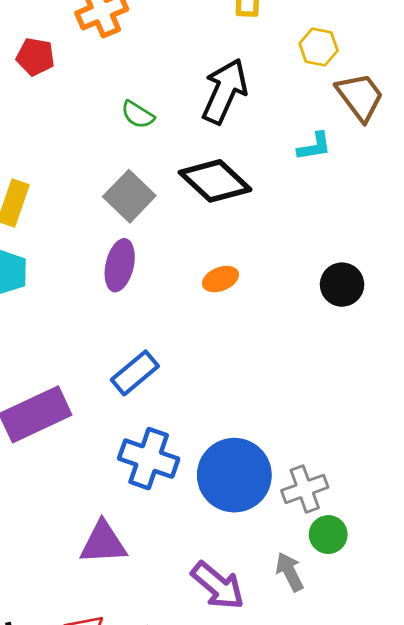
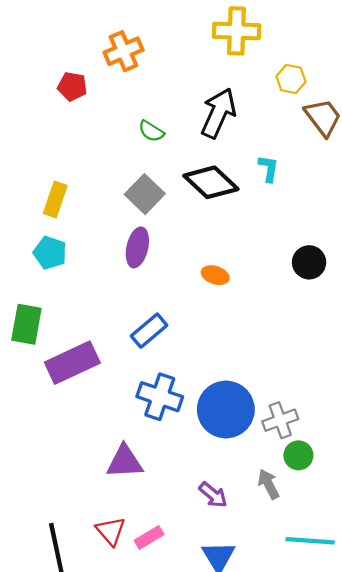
cyan L-shape: (314, 146) -> (269, 168), moved, turned -72
orange ellipse: (220, 279) -> (215, 275), moved, turned 40
purple arrow: (218, 586) -> (213, 495), size x0.7

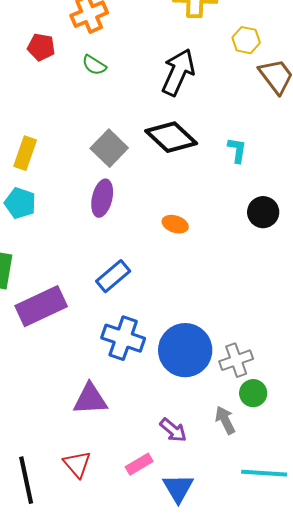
green semicircle: (151, 131) -> (94, 65), moved
cyan L-shape: (269, 168) -> (237, 150), moved
pink rectangle: (149, 537) -> (139, 464), moved

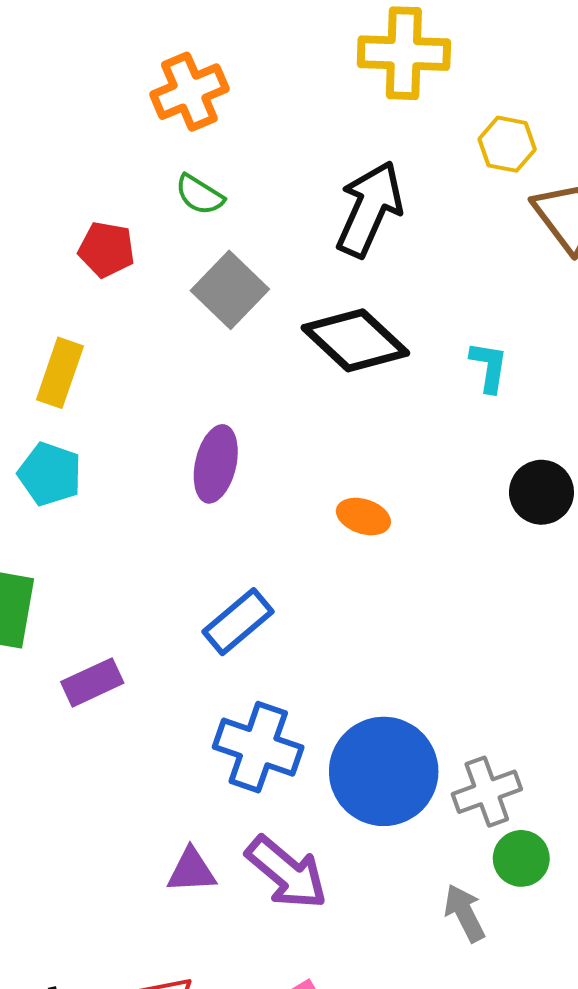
red pentagon: (41, 47) -> (106, 249), moved
gray square: (109, 148) -> (230, 290), moved
purple rectangle: (41, 306) -> (92, 682), size x0.6
purple triangle: (90, 399) -> (191, 871), size x0.7
purple arrow: (173, 430) -> (287, 873), moved, size x1.5

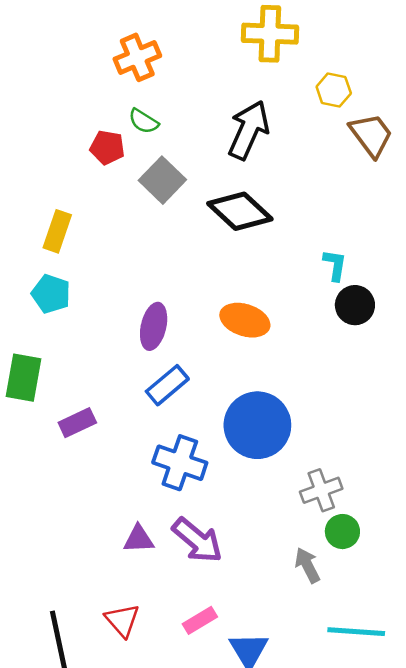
red pentagon: (106, 249) -> (107, 148), moved
cyan L-shape: (489, 367) -> (335, 265), moved
purple ellipse: (216, 464) -> (154, 326), moved
orange ellipse: (363, 516) -> (245, 320), size x1.5
blue circle: (384, 771) -> (257, 425), moved

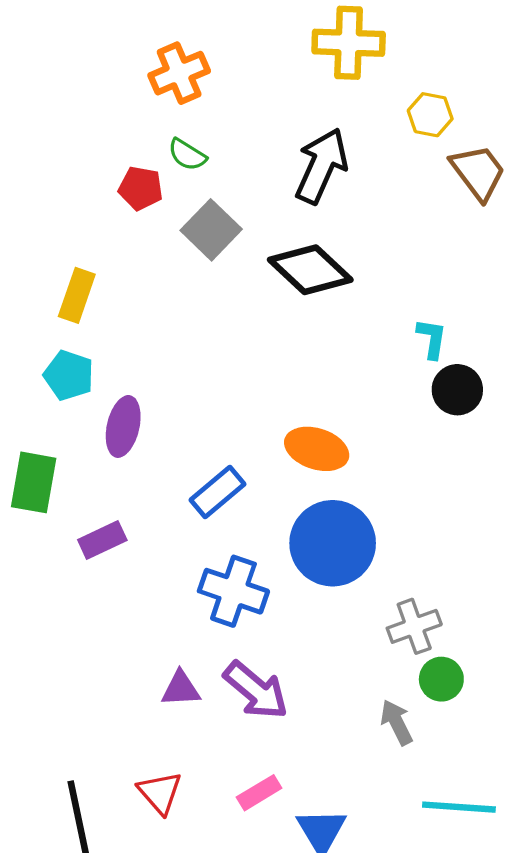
orange ellipse: (245, 320) -> (317, 449), moved
purple ellipse: (154, 326) -> (123, 426), moved

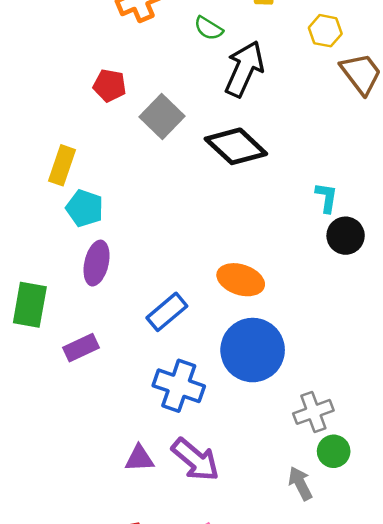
green semicircle: (187, 155) -> (209, 28), moved
cyan pentagon: (69, 375) -> (85, 208), moved

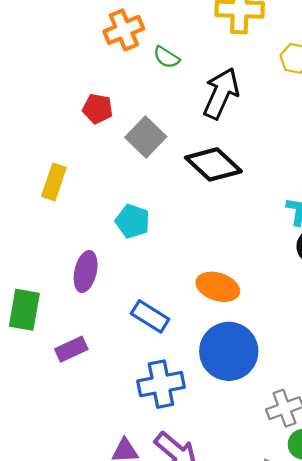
green semicircle: (209, 28) -> (166, 57), moved
cyan pentagon: (85, 208) -> (133, 221), moved
blue rectangle: (167, 312) -> (150, 316), turned 72
blue cross: (179, 386) -> (161, 384), turned -30

